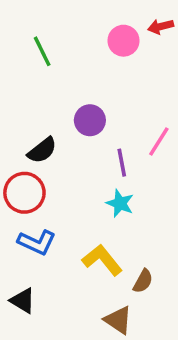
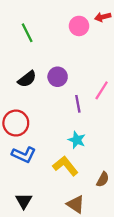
black semicircle: (42, 150) -> (27, 79), moved
cyan star: (120, 203) -> (77, 140), moved
brown semicircle: (143, 281) -> (103, 179), moved
black triangle: (23, 301) -> (24, 201), moved, turned 30

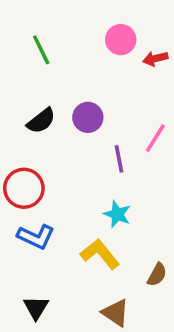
red arrow: (103, 17) -> (155, 59), moved

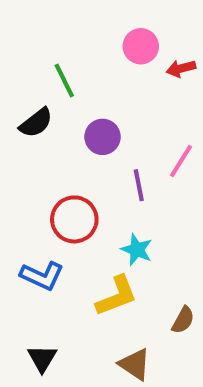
green line: (41, 50) -> (64, 80), moved
black semicircle: (41, 121) -> (36, 123), moved
red circle: (24, 188) -> (74, 219), moved
yellow L-shape: (100, 254) -> (117, 296), turned 108

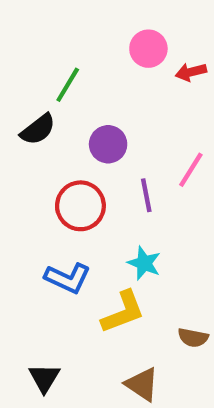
green line: (64, 80) -> (68, 85), turned 57
red circle: (74, 219) -> (80, 206), moved
blue L-shape: (42, 276) -> (68, 278), moved
brown semicircle: (183, 320) -> (193, 338), turned 72

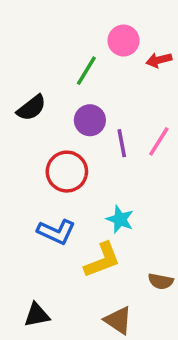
green line: (68, 85) -> (86, 71), moved
purple line: (146, 195) -> (122, 143), moved
black triangle: (44, 378) -> (37, 315), turned 48

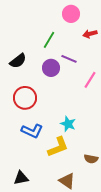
pink circle: (124, 41) -> (71, 14), moved
purple line: (122, 143) -> (69, 59), moved, turned -56
red circle: (67, 172) -> (25, 98), moved

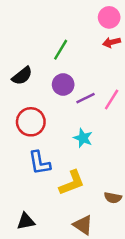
pink circle: (71, 14) -> (109, 17), moved
purple line: (69, 59) -> (86, 98), moved, turned -49
cyan star: (68, 124) -> (83, 138), moved
blue L-shape: (32, 131) -> (39, 163), turned 55

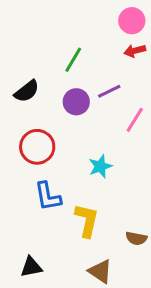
purple line: (86, 98) -> (109, 91), moved
cyan star: (83, 138) -> (100, 166), turned 30
yellow L-shape: (72, 183) -> (87, 220), turned -56

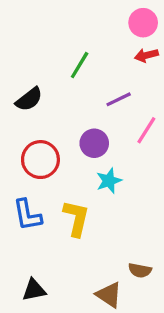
purple circle: (76, 102) -> (94, 143), moved
blue L-shape: (48, 196) -> (27, 215), moved
yellow L-shape: (87, 220) -> (76, 218), moved
brown semicircle: (136, 238) -> (140, 270), moved

